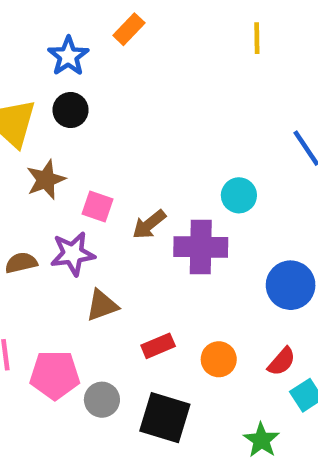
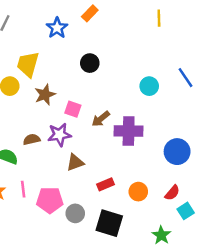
black circle: (71, 110) -> (90, 63), moved
cyan circle: (239, 195) -> (149, 86), moved

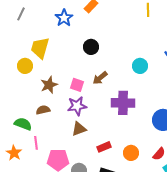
brown star: (45, 95) -> (49, 85), moved
brown arrow: (101, 119) -> (100, 78), moved
purple star: (59, 135) -> (77, 106), moved
pink line: (23, 189) -> (36, 143), moved

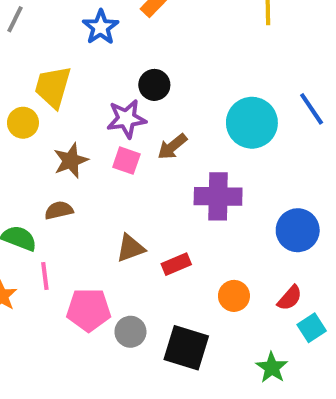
cyan circle: (140, 66) -> (252, 123), size x1.6
purple star: (77, 106) -> (126, 119), moved
red rectangle: (104, 147) -> (176, 264), moved

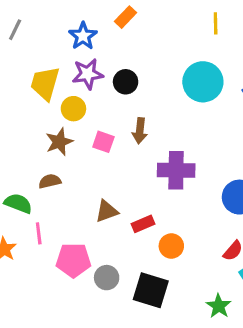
purple star: (126, 119) -> (88, 74), moved
yellow circle: (23, 123) -> (73, 109), moved
cyan circle: (252, 123) -> (203, 82), moved
brown arrow: (172, 147) -> (140, 131), turned -45
orange circle: (234, 296) -> (171, 246), moved

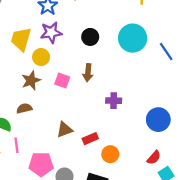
black circle: (126, 82) -> (90, 37), moved
purple cross: (176, 170) -> (114, 101), size x0.6

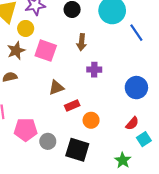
blue line: (166, 51) -> (136, 33), moved
brown arrow: (88, 73) -> (82, 42), moved
pink square: (62, 80) -> (46, 51), size x1.5
brown triangle: (65, 130) -> (56, 88), moved

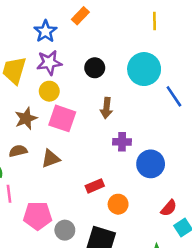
yellow circle: (26, 28) -> (49, 91), moved
brown triangle: (56, 88) -> (51, 159), moved
blue circle: (136, 88) -> (151, 164), moved

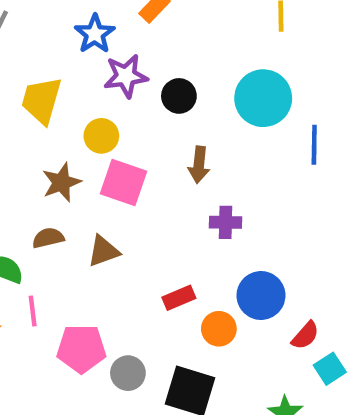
purple star: (49, 63) -> (126, 76), moved
blue line: (174, 96) -> (314, 145), turned 35
blue circle: (151, 164) -> (261, 295), moved

